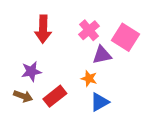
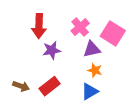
purple star: (31, 71) -> (52, 50), moved
orange star: (89, 79) -> (95, 70), moved

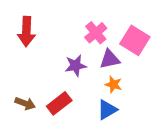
red arrow: (39, 26) -> (26, 32), moved
purple star: (52, 50) -> (76, 66), moved

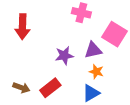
pink cross: (96, 33) -> (81, 13), moved, turned -36

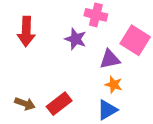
purple star: (64, 56) -> (76, 39), moved, turned 30

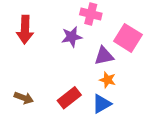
purple star: (76, 39) -> (72, 37), turned -30
red rectangle: (59, 104) -> (69, 98), moved

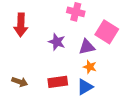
purple star: (72, 37) -> (57, 42), moved, turned 30
red rectangle: (69, 98) -> (58, 82), turned 30

